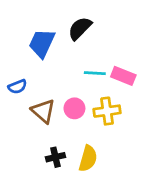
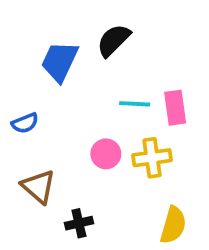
pink rectangle: (123, 76) -> (175, 108), turned 60
brown triangle: (43, 111) -> (38, 187), moved
yellow semicircle: (88, 159) -> (173, 225), moved

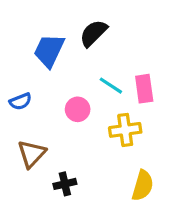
cyan line: (135, 104) -> (111, 86), turned 30
pink circle: (106, 154) -> (78, 109), moved
brown triangle: (38, 187) -> (32, 154), turned 32

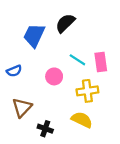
black cross: (65, 184) -> (45, 129), turned 32
yellow semicircle: (143, 185) -> (82, 120), moved, turned -80

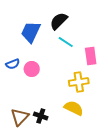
cyan line: (77, 60) -> (66, 42), moved
pink circle: (54, 76) -> (32, 69), moved
brown triangle: (22, 108) -> (20, 117), moved

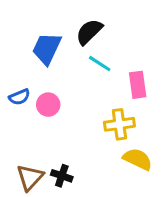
yellow semicircle: (74, 108) -> (138, 159), moved

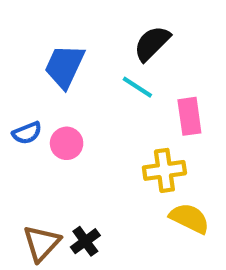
black semicircle: (89, 32) -> (152, 43), moved
black cross: (62, 176) -> (85, 241), turned 35

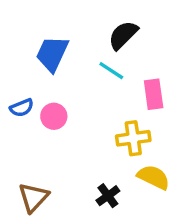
black cross: (85, 241) -> (108, 196), moved

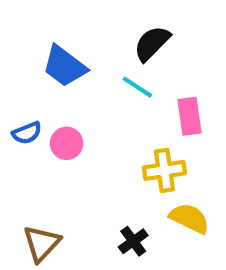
blue trapezoid: (52, 54) -> (64, 66), turned -78

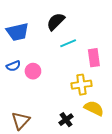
black semicircle: (152, 43) -> (56, 22), moved
blue trapezoid: (64, 66) -> (18, 32), moved, turned -50
cyan line: (137, 87) -> (68, 43), turned -56

